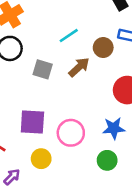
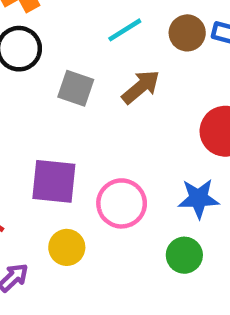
brown circle: (103, 48) -> (187, 33), moved

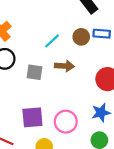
brown arrow: (141, 87) -> (64, 66), turned 54

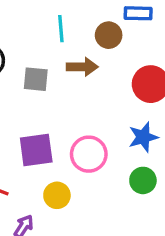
brown circle: (81, 37) -> (109, 35), moved
cyan line: (52, 41) -> (61, 29), turned -49

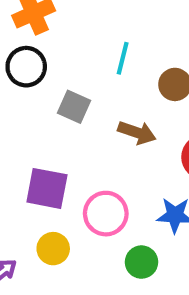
brown arrow: (82, 67) -> (137, 133), moved
green circle: (143, 180) -> (141, 262), moved

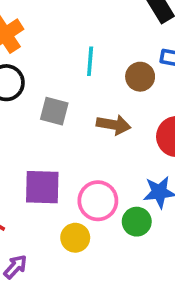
yellow circle: (53, 249) -> (75, 238), moved
green circle: (141, 262) -> (137, 222), moved

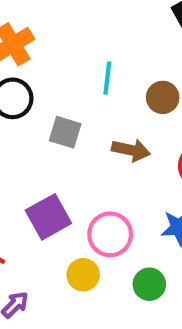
purple square: (42, 187) -> (48, 217), turned -33
green circle: (137, 222) -> (149, 284), moved

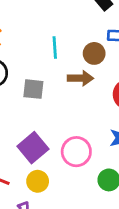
brown arrow: (131, 150) -> (80, 78), moved
yellow circle: (83, 275) -> (38, 181), moved

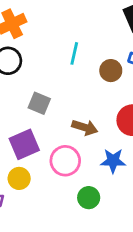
brown arrow: (80, 78) -> (85, 127), moved
gray square: (33, 89) -> (39, 103), moved

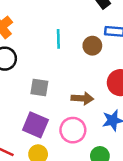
purple square: (24, 144) -> (35, 125), turned -30

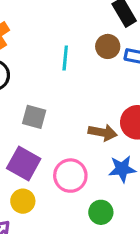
brown circle: (92, 46) -> (108, 46), moved
brown arrow: (82, 98) -> (103, 132), moved

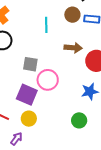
brown arrow: (103, 132) -> (73, 48), moved
pink circle: (70, 176) -> (48, 80), moved

